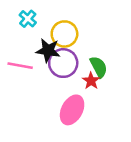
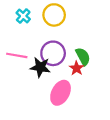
yellow circle: (64, 34) -> (54, 15), moved
black star: (48, 50) -> (40, 67), moved

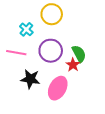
cyan cross: (23, 16) -> (26, 29), moved
black star: (40, 67) -> (30, 79), moved

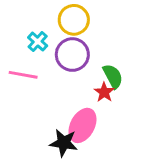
purple circle: (51, 51) -> (72, 55), moved
black star: (30, 79) -> (64, 143), moved

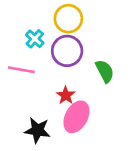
red star: (104, 92) -> (66, 95), moved
black star: (64, 143) -> (37, 130), moved

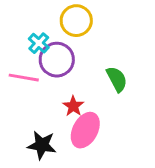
purple circle: (67, 51) -> (57, 60), moved

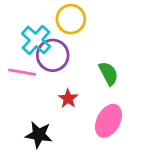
cyan cross: (39, 43) -> (36, 40), size x1.5
pink ellipse: (85, 130) -> (108, 121), moved

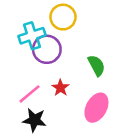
cyan cross: (36, 40) -> (32, 36), turned 30
pink line: (22, 72) -> (29, 94), moved, turned -50

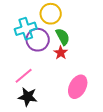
green semicircle: (96, 65) -> (63, 37), moved
red star: (60, 88) -> (61, 53), moved

